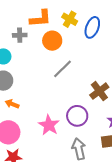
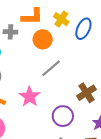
pink star: (49, 125) -> (29, 97), moved

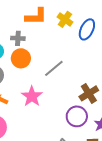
gray cross: (10, 32) -> (18, 38), moved
orange circle: (43, 39) -> (21, 58), moved
purple circle: (63, 116) -> (77, 116), moved

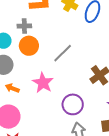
purple circle: (77, 116) -> (73, 104), moved

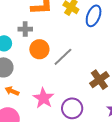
orange circle: (29, 46) -> (39, 49), moved
pink star: (43, 83) -> (43, 98), moved

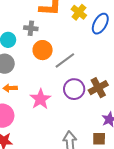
orange arrow: (12, 91) -> (10, 88), turned -32
purple circle: (72, 108) -> (74, 89), moved

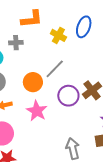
yellow cross: (79, 12) -> (58, 35), moved
orange circle: (43, 50) -> (33, 82), moved

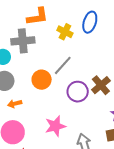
gray cross: (16, 43) -> (23, 41), size x1.6
pink star: (37, 111) -> (55, 126), moved, turned 30

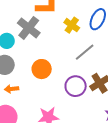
gray cross: (23, 41) -> (29, 28), turned 35
gray line: (63, 65) -> (85, 52), moved

